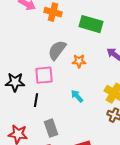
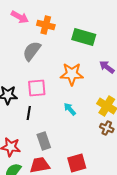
gray semicircle: (57, 50) -> (32, 51), moved
orange star: (79, 61) -> (72, 74), size x1.6

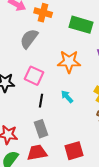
pink square: (37, 88) -> (34, 76), turned 30
black line: (29, 113) -> (41, 101), moved

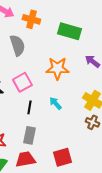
gray semicircle: (29, 39) -> (17, 45), turned 125
pink square: (34, 76) -> (22, 82), turned 36
gray rectangle: (41, 129) -> (29, 135), turned 30

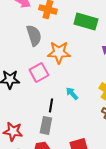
orange star: (57, 68) -> (59, 52), moved
black line: (29, 107) -> (51, 105), moved

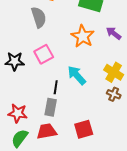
orange star: (59, 52) -> (83, 36), moved, turned 30
cyan arrow: (72, 93) -> (77, 75), size x1.5

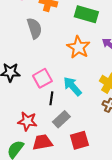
pink square: (44, 54) -> (42, 78), moved
gray rectangle: (51, 107) -> (61, 119), moved, turned 36
red star: (18, 113) -> (27, 121), moved

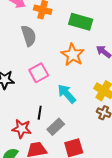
pink square: (42, 78) -> (39, 73), moved
black line: (51, 98) -> (40, 113), moved

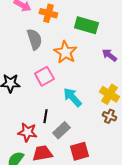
orange star: (73, 55) -> (65, 52), moved

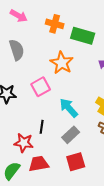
orange cross: (48, 13) -> (55, 24), moved
gray semicircle: (34, 39) -> (17, 50), moved
gray rectangle: (61, 130) -> (71, 135), moved

